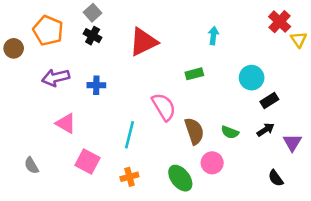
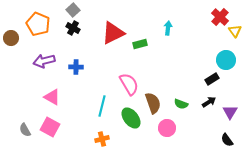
green rectangle: (194, 74) -> (140, 44), moved
cyan circle: (252, 78) -> (226, 60), moved
pink square: (87, 162) -> (50, 127), moved
green ellipse: (180, 178) -> (131, 118), moved
black semicircle: (276, 178) -> (227, 140), moved

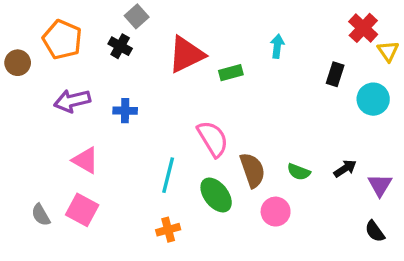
gray square: (73, 10) -> (137, 16), moved
black rectangle: (212, 79) -> (335, 74), moved, turned -40

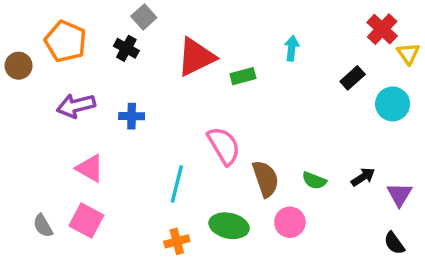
black rectangle: (335, 74) -> (353, 78), turned 30
green ellipse: (216, 195) -> (229, 226), moved, turned -40

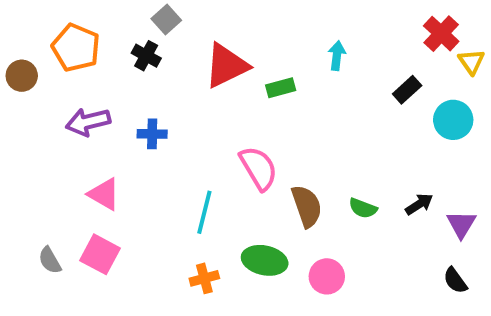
pink circle: (290, 222) -> (327, 276), moved

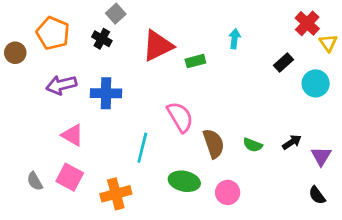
blue cross: (152, 134) -> (106, 93), size x1.5
orange cross: (204, 278) -> (116, 194), moved, size x1.5

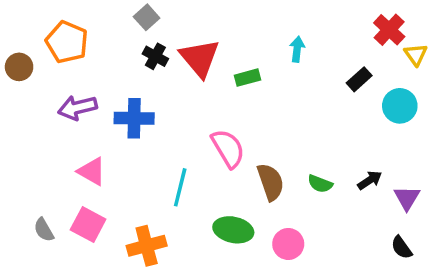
black cross: (102, 39) -> (155, 56), moved
red triangle: (158, 46) -> (200, 58), turned -44

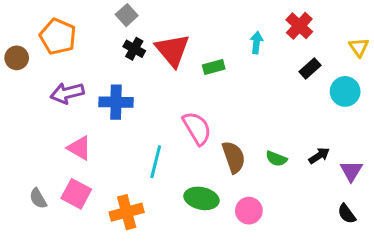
red cross: (389, 30) -> (299, 26), moved

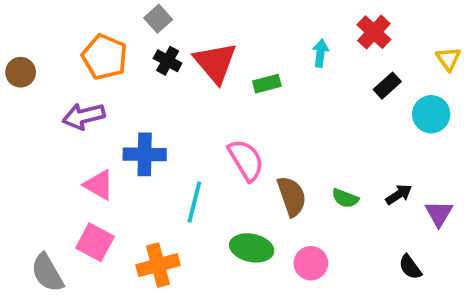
orange pentagon: (58, 36) -> (105, 57), moved
blue cross: (116, 102) -> (145, 154), moved
gray semicircle: (38, 198) -> (47, 273), moved, size x1.5
black semicircle: (347, 214) -> (410, 267), moved

